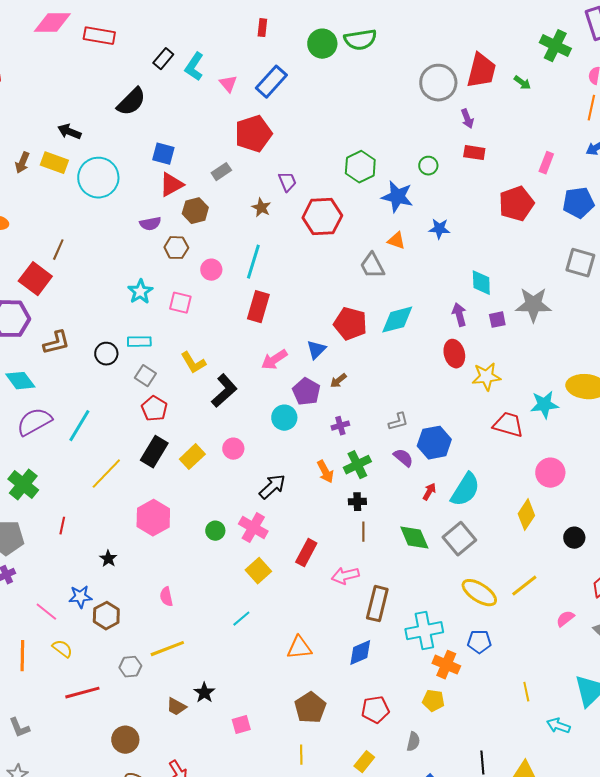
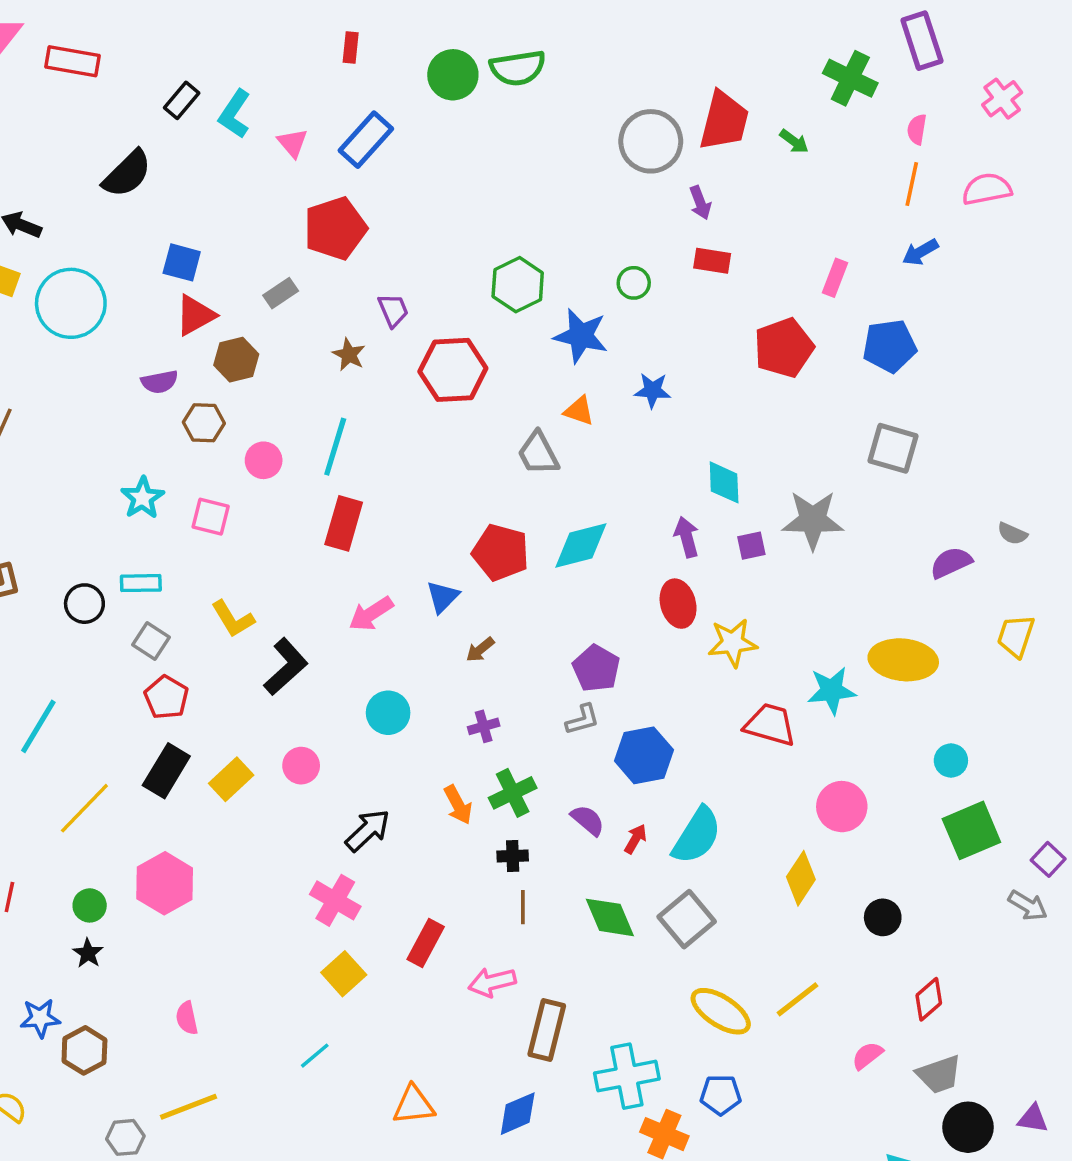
purple pentagon: (306, 392) -> (596, 668), moved
purple semicircle: (403, 458) -> (588, 820), moved
green circle: (215, 531) -> (90, 905), moved

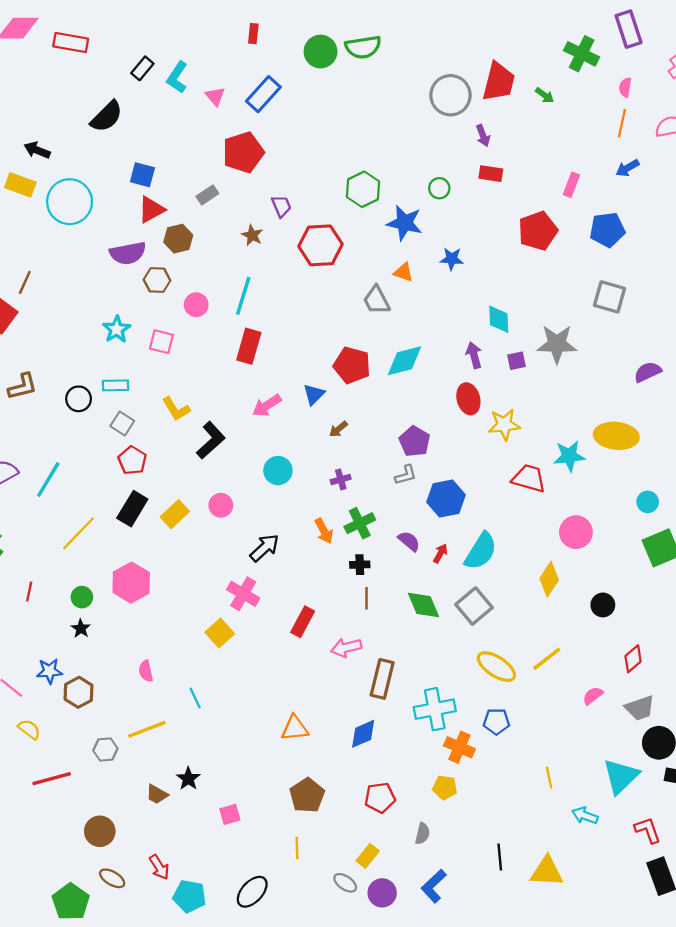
purple semicircle: (160, 382) -> (128, 253), size x1.5
yellow square: (344, 974) -> (220, 633), moved
cyan line: (315, 1056) -> (195, 698), moved, turned -75

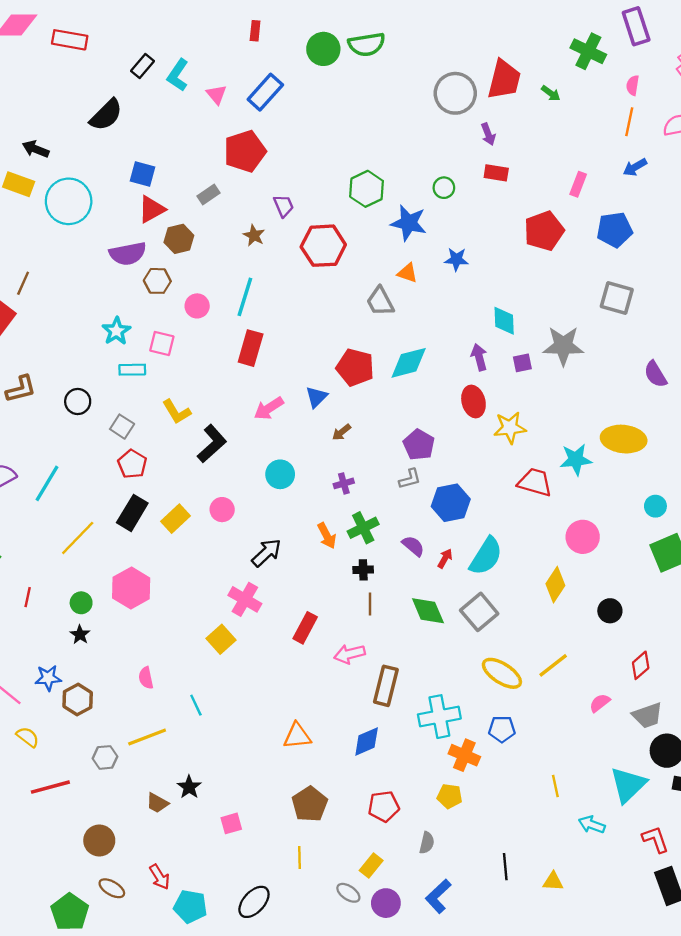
purple semicircle: (648, 372) -> (655, 374), turned -96
cyan rectangle: (116, 385) -> (132, 370), moved
yellow triangle: (547, 872) -> (553, 881), size x0.6

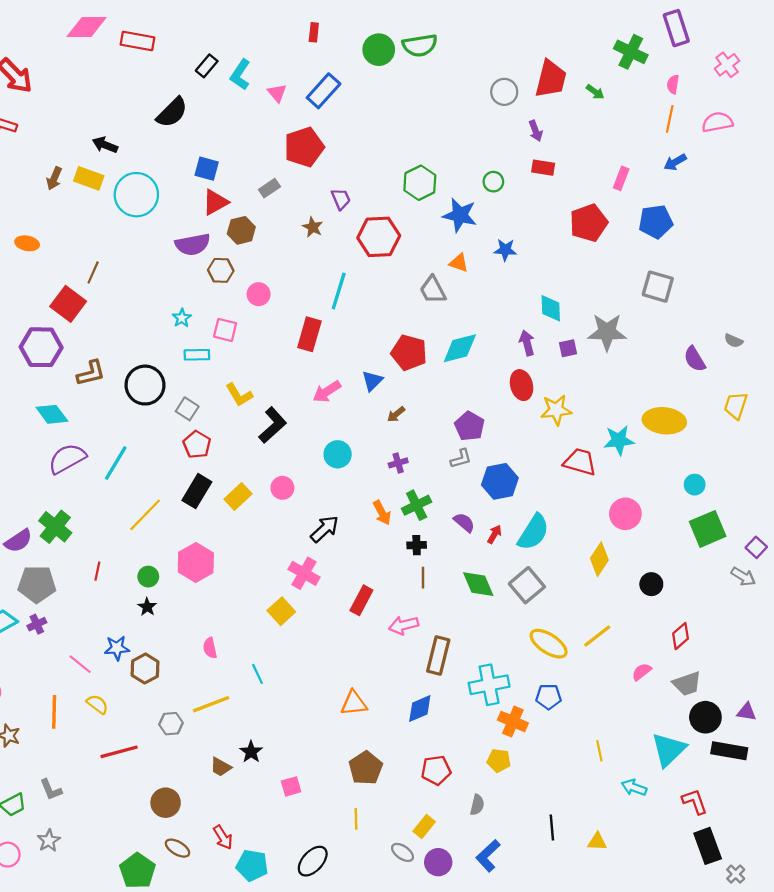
gray circle: (455, 93) -> (504, 92), size x0.7
cyan line: (245, 297) -> (339, 291), moved
cyan star: (116, 331) -> (182, 318), size x0.7
black circle: (78, 402) -> (145, 385), size x1.6

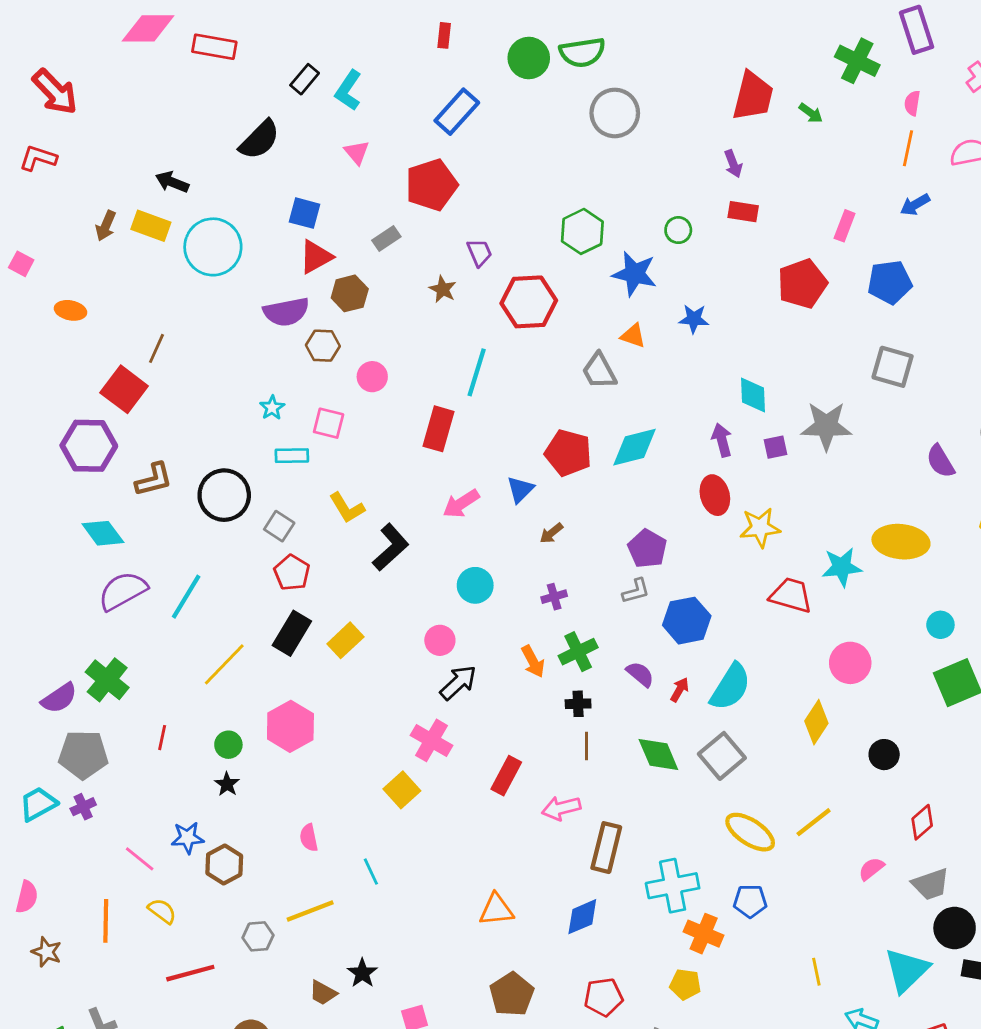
gray circle: (504, 92) -> (615, 113), moved, size x1.4
pink triangle: (277, 93) -> (357, 152), moved
pink circle: (282, 488) -> (440, 640), moved

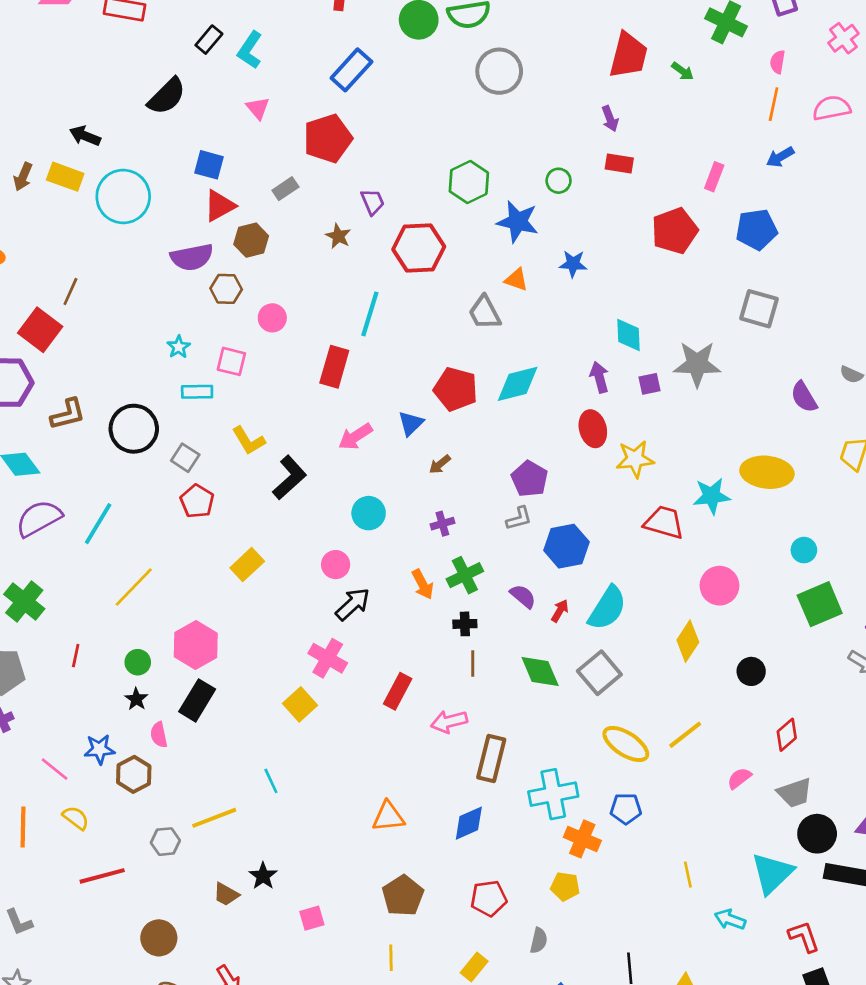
black rectangle: (292, 633) -> (197, 700), moved
pink semicircle: (309, 838) -> (159, 735), moved

